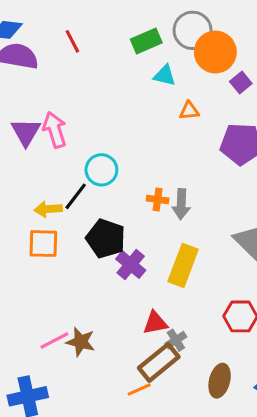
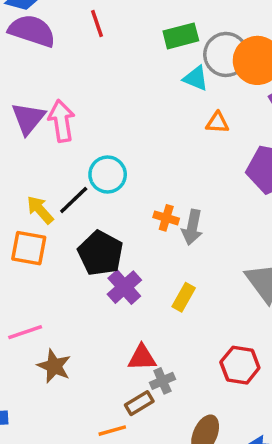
gray circle: (193, 30) -> (226, 54), moved
yellow arrow: (48, 209) -> (40, 210), turned 44
yellow rectangle: (183, 265) -> (184, 297), size x0.6
pink line: (54, 341) -> (25, 332), moved
brown rectangle: (159, 362) -> (139, 403), size x0.6

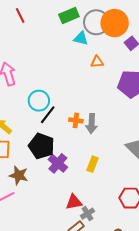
black line: (74, 200) -> (48, 115), moved
brown star: (54, 366) -> (19, 175), moved

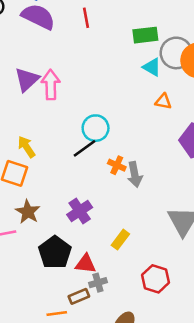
cyan circle: (39, 101) -> (96, 128), moved
gray arrow: (92, 124) -> (135, 175), turned -30
black pentagon: (41, 146) -> (55, 252), moved
yellow rectangle: (93, 164) -> (120, 240), moved

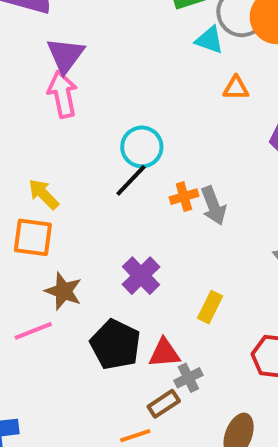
purple triangle: (27, 80) -> (65, 55), moved
orange cross: (117, 165) -> (184, 197), turned -30

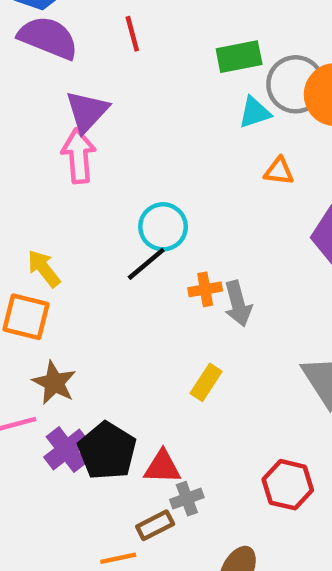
cyan triangle: (209, 40) -> (255, 112), turned -44
purple cross: (141, 276) -> (66, 450), moved
yellow rectangle: (210, 307) -> (206, 382), moved

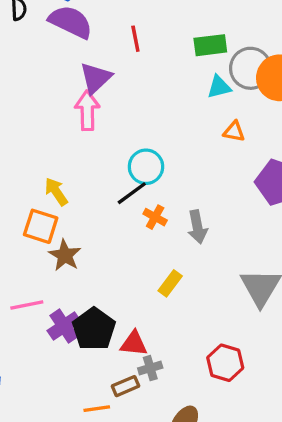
red line: (132, 34) -> (135, 39), moved
orange cross: (205, 289) -> (155, 217), moved, turned 35
brown star: (54, 383) -> (65, 255), moved

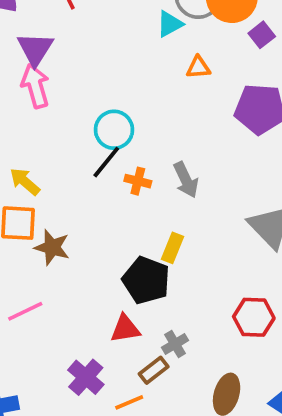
purple cross: (64, 326) -> (86, 377), moved
black pentagon: (94, 329) -> (146, 280), moved
red triangle: (134, 344) -> (125, 329), moved

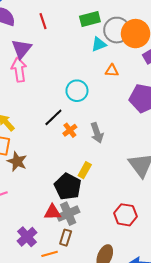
cyan circle: (114, 130) -> (77, 91), moved
orange cross: (138, 181) -> (70, 130), turned 32
gray cross: (175, 344) -> (68, 214), moved, size x1.5
brown rectangle: (154, 370) -> (66, 238), turned -42

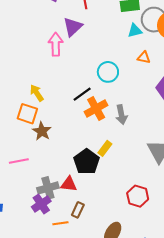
purple triangle: (22, 49) -> (73, 27), moved
orange cross: (70, 130) -> (96, 109), size x1.6
gray cross: (68, 214) -> (48, 188), moved

